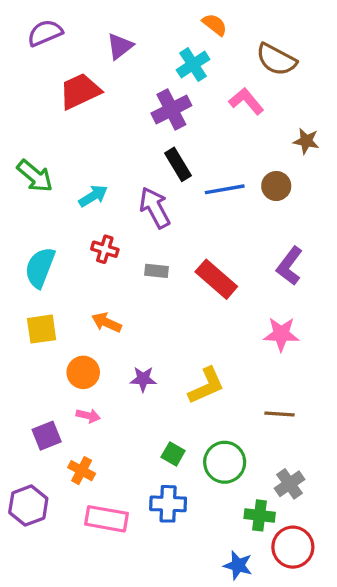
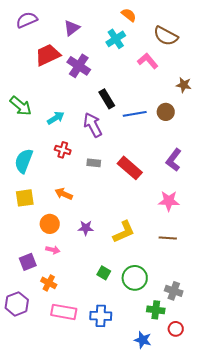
purple cross: (171, 109) -> (79, 66), moved, turned -30
brown line: (280, 414) -> (168, 238), moved
gray cross: (290, 484) -> (174, 291), turned -36
blue cross: (168, 504) -> (101, 316), moved
red circle: (293, 547) -> (176, 329), size x0.6

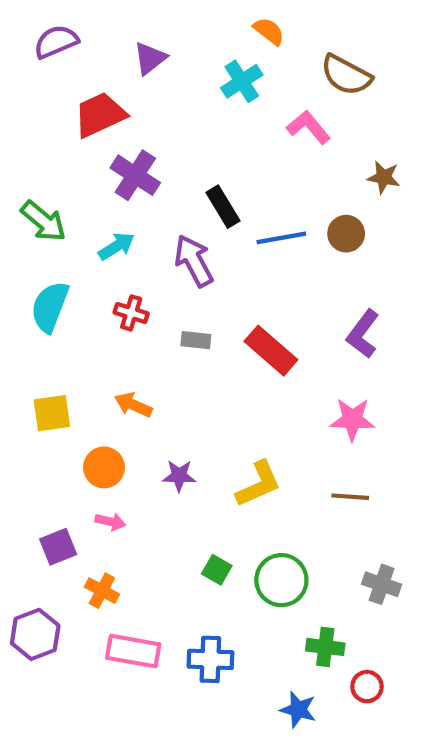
purple cross: (79, 66) -> (135, 175), moved
cyan semicircle: (24, 161) -> (50, 307), moved
gray cross: (174, 291) -> (382, 584), moved

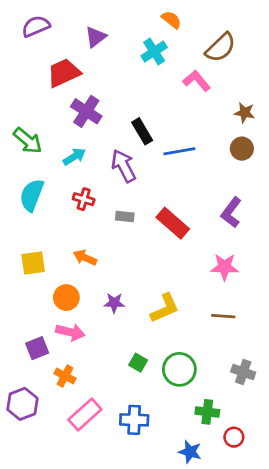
brown semicircle: (346, 75) -> (221, 48), turned -72
brown circle: (346, 234) -> (242, 149), moved
pink arrow: (110, 522) -> (70, 332), size x1.5
pink rectangle: (133, 651) -> (85, 415), turned -52

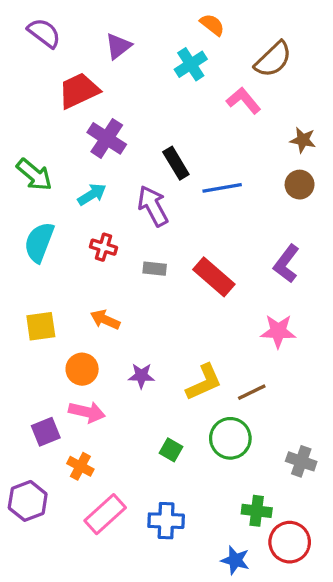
purple semicircle: (36, 26) -> (44, 33), turned 60
brown line: (223, 316) -> (252, 392), moved, turned -30
green circle: (179, 369) -> (230, 438), moved
red circle: (234, 437) -> (290, 542), size x1.6

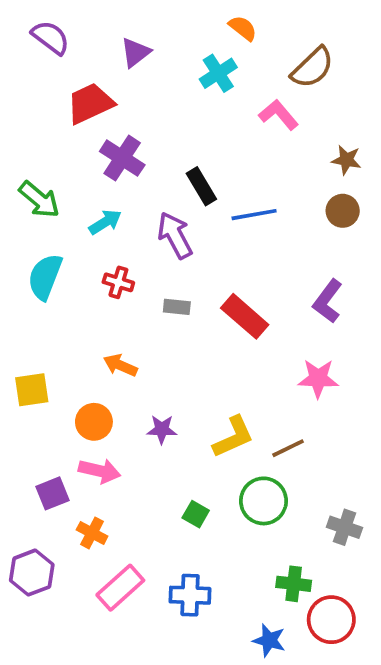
yellow square: (41, 326) -> (32, 390), moved

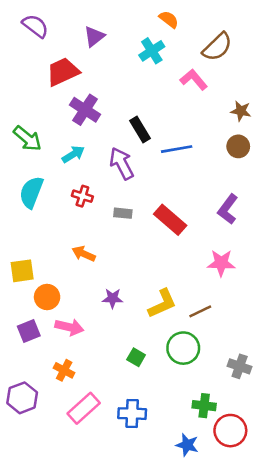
orange circle: (94, 422) -> (47, 297), moved
purple square: (52, 493) -> (29, 331), moved

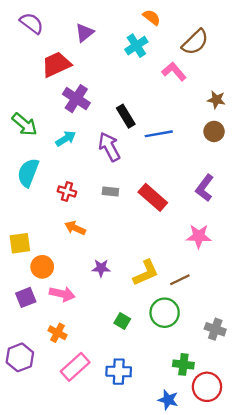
red cross: (82, 196) -> (67, 191), moved

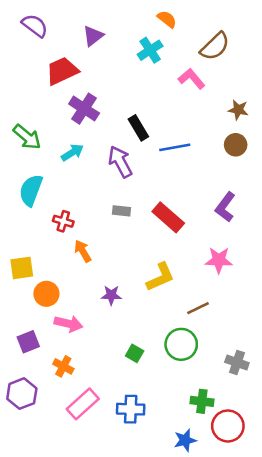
red cross: (67, 191) -> (63, 221), moved
orange arrow: (75, 228) -> (83, 251), turned 36
yellow L-shape: (146, 273) -> (160, 277), moved
purple square: (26, 297) -> (28, 342), moved
blue star: (168, 400) -> (185, 440), turned -30

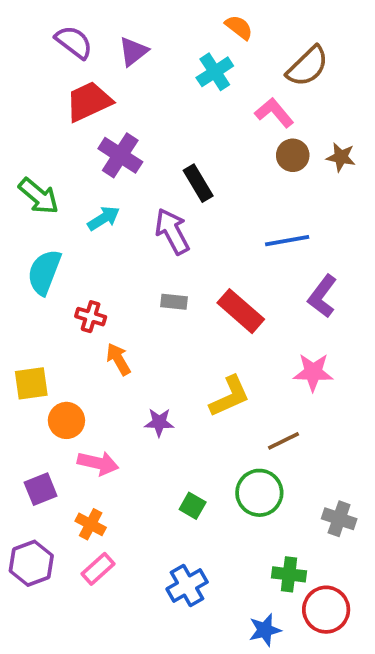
purple semicircle: (35, 26) -> (74, 42), moved
brown circle: (236, 145) -> (293, 155), moved
blue line: (175, 147) -> (287, 241), moved
pink rectangle: (83, 404) -> (98, 569), moved, size x0.7
blue cross: (131, 409) -> (187, 586), turned -32

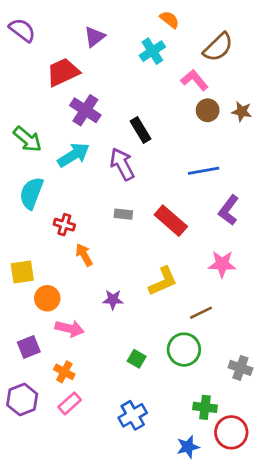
purple semicircle: (74, 42) -> (22, 30), moved
cyan arrow: (104, 218) -> (73, 155), size x1.4

